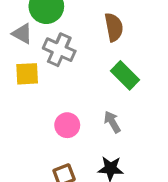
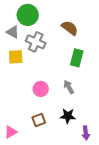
brown semicircle: (114, 27) -> (70, 28), turned -42
green rectangle: (125, 75) -> (77, 58), turned 60

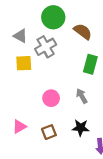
green circle: (28, 15) -> (53, 17), moved
gray cross: (36, 42) -> (46, 47), turned 36
pink triangle: (11, 132) -> (19, 127), moved

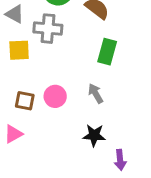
gray cross: (46, 47) -> (48, 29), turned 35
brown square: (49, 132) -> (25, 101), moved, turned 32

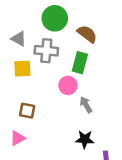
green rectangle: (107, 52) -> (80, 63), moved
pink circle: (55, 96) -> (68, 85), moved

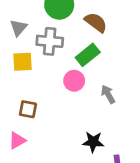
gray triangle: (19, 39) -> (18, 28), turned 42
green rectangle: (80, 63) -> (88, 55), turned 36
gray arrow: (86, 105) -> (108, 94), moved

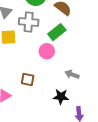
gray arrow: (108, 94) -> (72, 74), moved, turned -40
brown square: (28, 109) -> (28, 79), moved

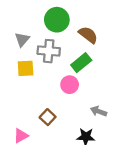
brown square: (28, 79) -> (48, 117), turned 32

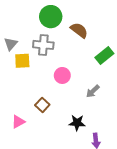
gray triangle: (22, 39) -> (11, 44), moved
green rectangle: (81, 63) -> (104, 55), moved
gray arrow: (99, 111) -> (93, 91), moved, turned -64

